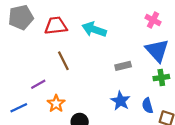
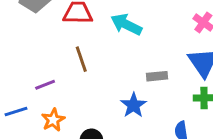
blue star: (120, 101) -> (134, 105), moved
orange star: (56, 104) -> (53, 120), moved

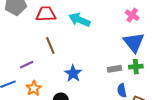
gray rectangle: (157, 76) -> (115, 69), moved
blue star: (134, 105) -> (73, 73), moved

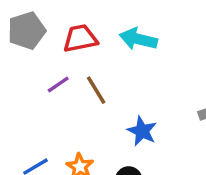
purple line: (27, 65) -> (58, 85), moved

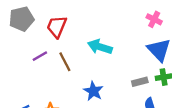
red trapezoid: (80, 38) -> (57, 27), turned -60
cyan arrow: (138, 39) -> (100, 47), moved

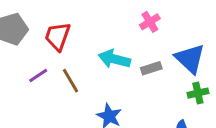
pink cross: (154, 19) -> (150, 22), moved, turned 35
gray rectangle: (140, 82) -> (151, 68), moved

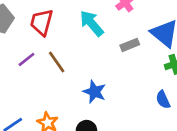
cyan arrow: (114, 59) -> (92, 23), moved, turned 40

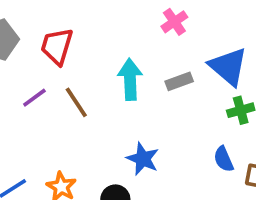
cyan arrow: (92, 23) -> (130, 79), moved, turned 36
blue star: (94, 92) -> (143, 159), moved

